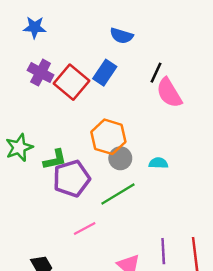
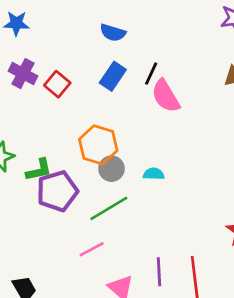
blue rectangle: (105, 73) -> (113, 76), moved
red square: (72, 82) -> (57, 84), size x0.7
pink line: (85, 228) -> (92, 249), moved

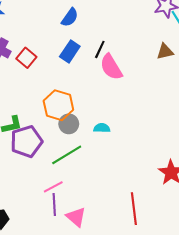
blue semicircle: (113, 33) -> (70, 17), turned -72
purple line: (159, 272) -> (54, 204), moved

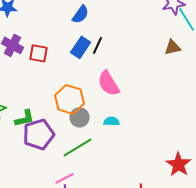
black line: (100, 49) -> (98, 45), moved
red square: (26, 58) -> (39, 53), turned -30
pink semicircle: (111, 67) -> (109, 83), moved

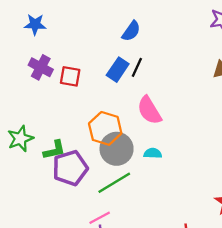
blue semicircle: (81, 14) -> (131, 31), moved
gray circle: (80, 117) -> (117, 149), size x1.5

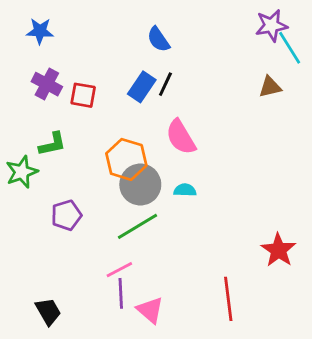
blue semicircle: (131, 31) -> (158, 39), turned 110
green L-shape: (54, 150) -> (52, 144), moved
purple pentagon: (70, 168) -> (66, 215), moved, size x0.7

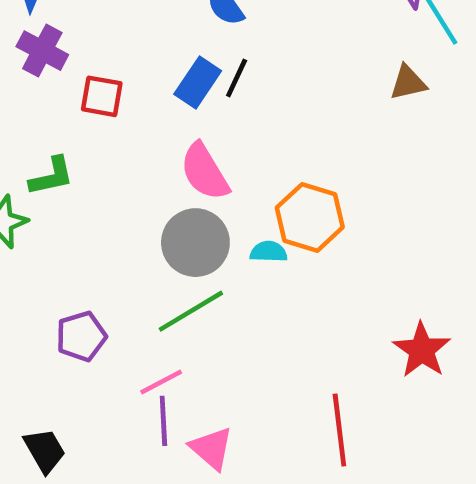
purple cross: (47, 84) -> (42, 51), moved
pink semicircle: (181, 137) -> (205, 172), moved
orange hexagon: (126, 159) -> (310, 217), moved
purple pentagon: (66, 215) -> (81, 336), moved

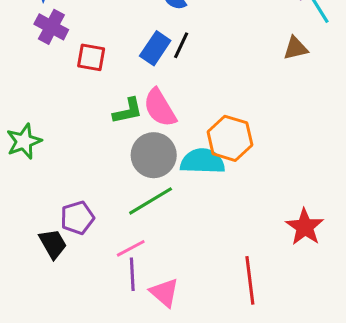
green L-shape: (51, 176) -> (128, 111), moved
cyan semicircle: (269, 252) -> (202, 161), size x1.8
black trapezoid: (45, 451) -> (53, 244), moved

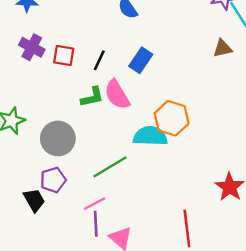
purple cross: (51, 27) -> (32, 47), moved
black line: (181, 45) -> (99, 60), moved
blue rectangle: (155, 48) -> (141, 60), moved
gray circle: (154, 155) -> (58, 138), moved

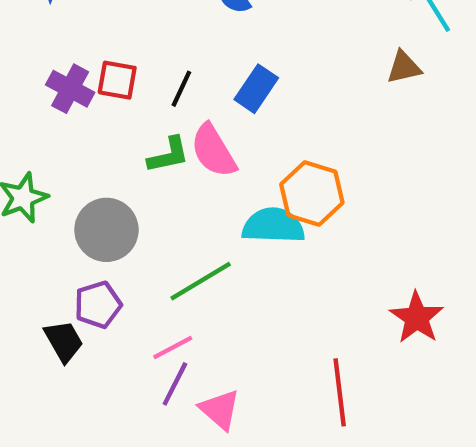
purple cross: (32, 47) -> (70, 89), moved
purple line: (96, 224) -> (175, 384), turned 30

